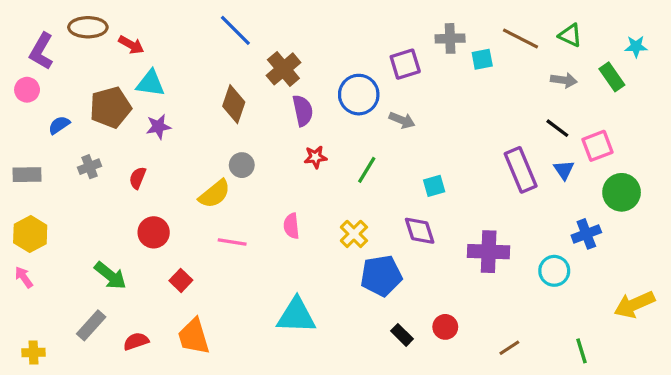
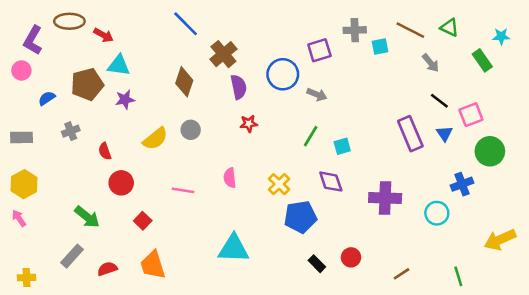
gray arrow: (564, 80) -> (431, 63), moved, turned 42
green line: (367, 170) -> (311, 136), moved
red semicircle: (138, 178) -> (105, 151), moved, turned -42
yellow semicircle: (215, 194) -> (155, 139), moved

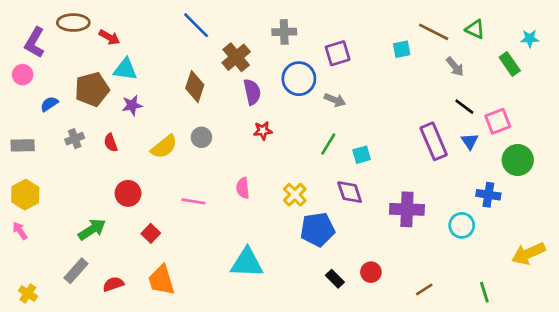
gray cross: (355, 30) -> (284, 32), moved
red semicircle: (105, 151) -> (111, 143), moved
blue cross: (462, 184) -> (488, 195), turned 30
green arrow: (87, 217) -> (92, 229), turned -72
yellow cross: (26, 278) -> (28, 293), turned 36

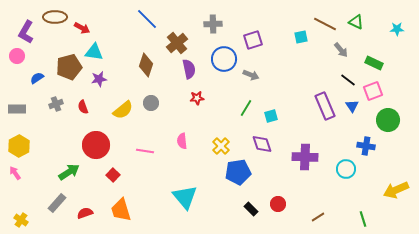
green rectangle: (510, 64) -> (374, 63), moved, turned -30
red circle: (128, 193) -> (96, 145), size x1.4
cyan triangle: (247, 263) -> (185, 197), turned 48

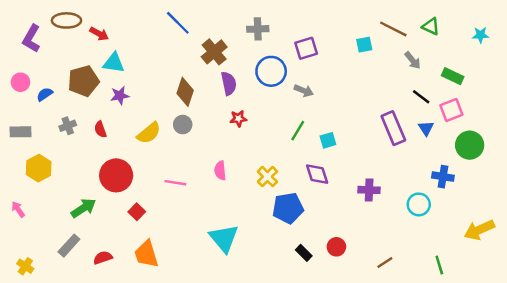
pink circle: (17, 56) -> (20, 82), moved
brown diamond: (146, 65) -> (185, 92), moved
yellow hexagon: (19, 146) -> (39, 168), moved
purple cross: (305, 157) -> (369, 190), size x0.7

